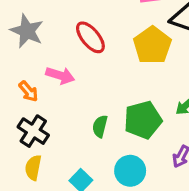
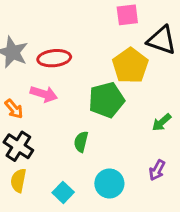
red ellipse: (90, 37) -> (54, 58), moved, turned -56
green pentagon: (143, 120) -> (106, 100), moved

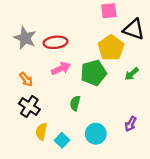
pink arrow: (44, 94) -> (61, 68), moved, turned -42
green arrow: (162, 122) -> (132, 74), moved
yellow semicircle: (18, 181) -> (41, 132), moved

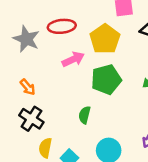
red ellipse: (55, 42) -> (62, 26), moved
yellow pentagon: (111, 48) -> (105, 39), moved
pink arrow: (61, 68) -> (73, 59), moved

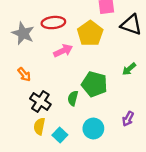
green pentagon: (106, 80) -> (94, 84), moved, turned 30
black cross: (31, 119) -> (40, 101), moved

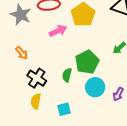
green pentagon: (94, 84) -> (87, 62), turned 30
cyan circle: (93, 128) -> (95, 87), moved
cyan square: (60, 135) -> (64, 109), moved, turned 32

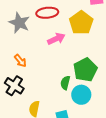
black cross: (37, 78) -> (14, 86), moved
cyan circle: (95, 87) -> (81, 95), moved

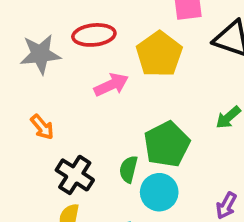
gray star: (19, 23) -> (40, 54), turned -30
black cross: (14, 86) -> (75, 175), moved

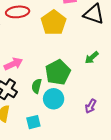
pink arrow: (111, 85) -> (13, 64), moved

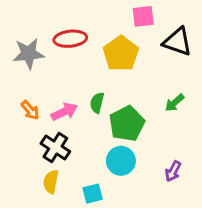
green semicircle: (37, 86) -> (97, 103), moved

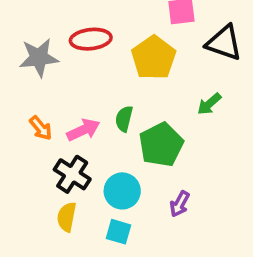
green arrow: (175, 103) -> (209, 104), moved
cyan circle: (121, 161) -> (122, 191), moved
purple arrow: (173, 171) -> (180, 204), moved
cyan square: (93, 194) -> (119, 232), turned 30

